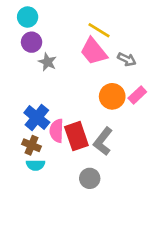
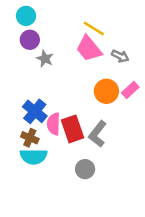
cyan semicircle: (35, 165) -> (34, 157), size x1.5

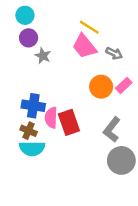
blue cross: (35, 111) -> (33, 106), turned -30
gray L-shape: (98, 134) -> (112, 130), moved
gray circle: (85, 169) -> (121, 160), moved, size x1.5

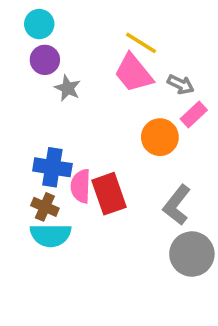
pink rectangle: (124, 85) -> (194, 115), moved

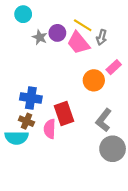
purple circle: (45, 60) -> (57, 33), moved
gray arrow: (181, 84) -> (101, 37), moved, turned 80
gray star: (68, 88) -> (40, 37), moved
pink semicircle: (81, 186) -> (50, 129), moved
cyan semicircle: (51, 235) -> (17, 138), moved

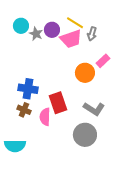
cyan circle: (23, 14) -> (21, 26), moved
pink trapezoid: (78, 43) -> (71, 39), turned -70
gray L-shape: (104, 120) -> (94, 109), turned -95
cyan semicircle: (17, 138) -> (15, 146), moved
gray circle: (113, 149) -> (85, 135), moved

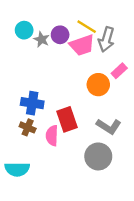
gray arrow: (92, 34) -> (106, 39), size x1.5

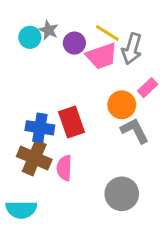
gray star: (41, 39) -> (49, 30), moved
red rectangle: (67, 119) -> (71, 122), moved
gray L-shape: (109, 126) -> (135, 131), moved, turned -150
brown cross: (28, 127) -> (34, 158), size x1.6

